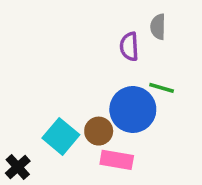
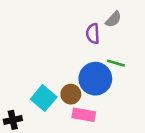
gray semicircle: (158, 27) -> (113, 19), turned -138
black cross: (18, 167) -> (13, 120), turned 30

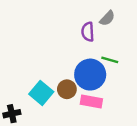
pink rectangle: (84, 115) -> (91, 101), moved

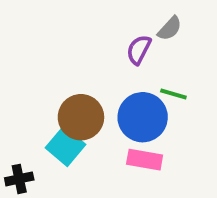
purple semicircle: (88, 32) -> (139, 50), turned 30
brown circle: (67, 89) -> (81, 117), moved, size x1.5

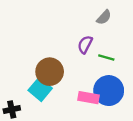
purple semicircle: (139, 50) -> (85, 44), moved
blue circle: (143, 117) -> (109, 91), moved

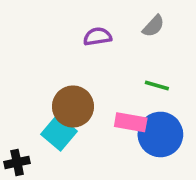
purple semicircle: (85, 44) -> (97, 37), moved, turned 54
pink rectangle: (89, 98) -> (131, 122), moved

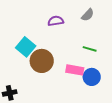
cyan square: (59, 133) -> (26, 47), moved
blue circle: (160, 134) -> (92, 77), size x0.7

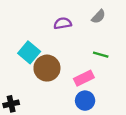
pink rectangle: (75, 70) -> (84, 78), turned -36
blue circle: (92, 77) -> (85, 101), moved

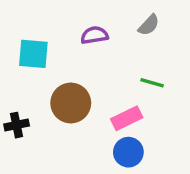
cyan square: (29, 52) -> (33, 54), moved, turned -35
black cross: (11, 104) -> (17, 125), moved

